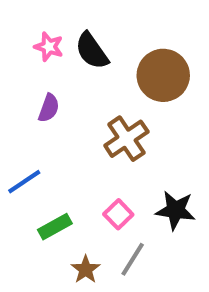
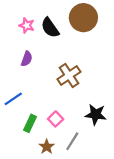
brown circle: (163, 75) -> (83, 18), moved
pink square: (118, 214) -> (56, 119), moved
green rectangle: (55, 227) -> (30, 123), turned -36

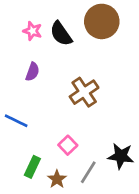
blue line: (13, 99) -> (16, 121), turned 60
black star: (96, 114) -> (121, 156), moved
green rectangle: (30, 123) -> (32, 167), moved

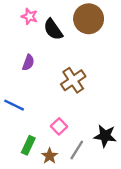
pink star: (32, 31) -> (29, 16), moved

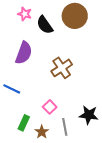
purple semicircle: (28, 63) -> (24, 53), size x1.6
gray line: (77, 150) -> (65, 127), turned -42

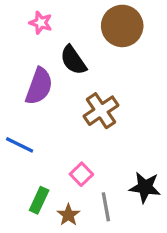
black semicircle: (45, 25) -> (73, 60), moved

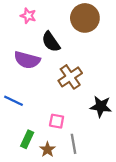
purple semicircle: (39, 86) -> (27, 60), turned 85
pink square: (81, 174) -> (57, 121), turned -35
black star: (145, 187) -> (101, 106), moved

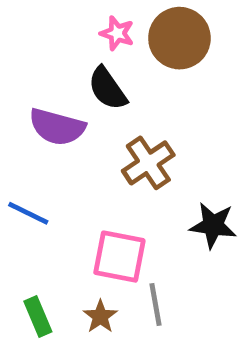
pink star: (28, 16) -> (117, 33), moved
pink square: (57, 121) -> (119, 257), size x1.6
green rectangle: (27, 139) -> (38, 317), moved, turned -48

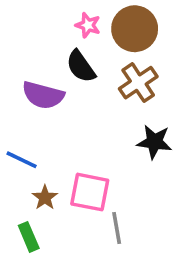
brown cross: (148, 163) -> (138, 83), moved
black star: (213, 225) -> (154, 142), moved
brown star: (100, 317) -> (45, 197), moved

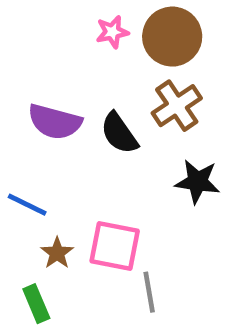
pink star: (88, 25) -> (112, 32), turned -30
black semicircle: (81, 66) -> (119, 133), moved

